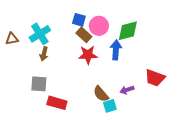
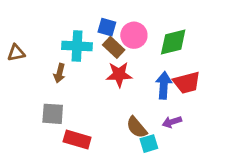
cyan cross: (40, 34) -> (77, 46), moved, turned 35
blue arrow: (116, 50) -> (164, 85), moved
red trapezoid: (155, 78) -> (187, 83), moved, turned -35

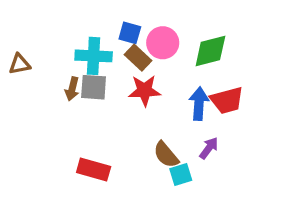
gray square: (53, 114) -> (94, 87), moved
purple arrow: (172, 122) -> (209, 148), turned 144

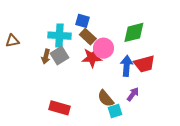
pink circle: (163, 43) -> (103, 48), moved
gray square: (94, 87) -> (59, 55), turned -36

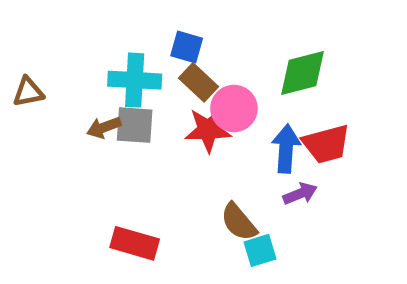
gray square: (59, 55) -> (135, 125), turned 36
brown arrow: (46, 57) -> (104, 127), turned 56
purple arrow: (133, 94) -> (300, 194), moved, turned 32

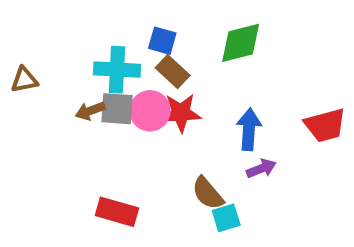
green diamond: (303, 73) -> (241, 43), moved
pink circle: (234, 108) -> (150, 111), moved
red trapezoid: (326, 144) -> (325, 125), moved

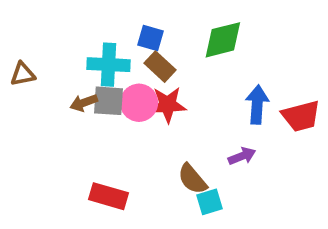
blue arrow: (249, 129) -> (257, 105), moved

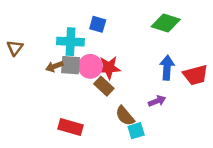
green diamond: (223, 40) -> (166, 23), moved, turned 32
brown rectangle: (160, 67) -> (104, 86), moved
brown triangle: (23, 74) -> (15, 48), turned -42

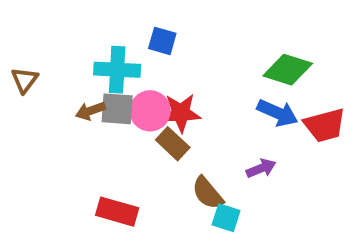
green diamond: (166, 23) -> (288, 70), moved
blue arrow: (167, 68) -> (277, 113), turned 110
cyan square: (136, 131) -> (226, 218), turned 35

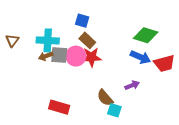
cyan cross: (117, 70) -> (48, 40), moved
brown rectangle: (173, 144) -> (87, 40), moved

